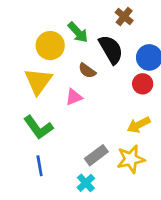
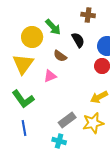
brown cross: (124, 16) -> (88, 15), turned -32
black semicircle: (111, 50) -> (78, 40), size x0.7
cyan cross: (86, 183) -> (59, 141), turned -32

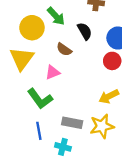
green L-shape: (23, 99) -> (40, 99), moved
gray rectangle: (67, 120) -> (72, 123), turned 48
blue line: (24, 128) -> (39, 131), moved

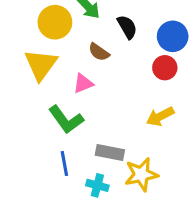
yellow star: (102, 126) -> (141, 174), moved

